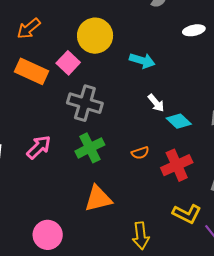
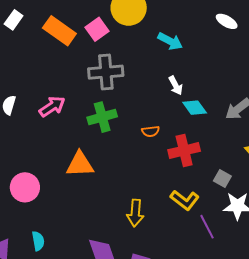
white ellipse: (194, 30) -> (227, 21), turned 30
gray cross: (85, 103) -> (106, 72), turned -32
orange triangle: (98, 199) -> (80, 164), moved
pink circle: (48, 235) -> (25, 187), moved

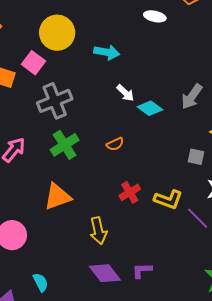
red cross: (184, 150) -> (130, 192), moved, size x0.7
gray square: (222, 178) -> (196, 157), moved
yellow arrow: (135, 213) -> (98, 231), moved

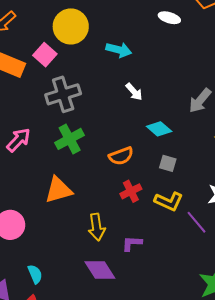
cyan diamond: (150, 108) -> (159, 129), moved
orange semicircle: (115, 144) -> (121, 156), moved, size x1.4
gray square: (196, 157) -> (168, 163), moved
purple L-shape: (142, 270) -> (132, 243), moved

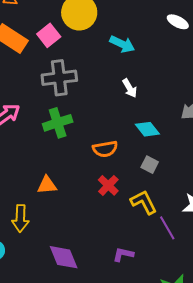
orange triangle: (59, 190) -> (47, 185), moved, size x0.7
red cross: (131, 191) -> (108, 185), turned -30
yellow L-shape: (169, 201) -> (144, 202), turned -152
yellow arrow: (97, 227) -> (20, 218), moved
purple L-shape: (132, 243) -> (123, 254), moved

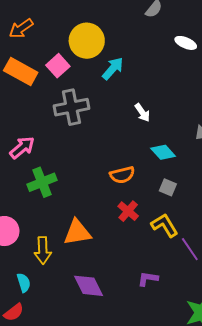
cyan arrow: (122, 44) -> (113, 69), moved, turned -70
green cross: (58, 123) -> (42, 182), moved
orange triangle: (47, 185) -> (77, 232), moved, size x1.4

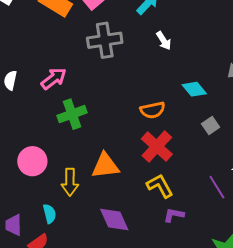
white arrow: (142, 113) -> (164, 41), moved
gray square: (168, 187) -> (211, 125), moved, turned 30
red cross: (128, 211) -> (157, 147), size x1.5
yellow L-shape: (165, 225) -> (160, 186), moved

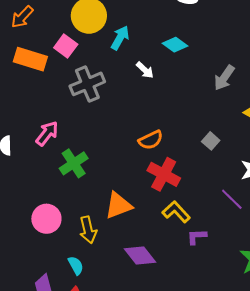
cyan diamond: (194, 89) -> (175, 45), moved

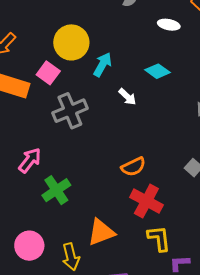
yellow L-shape: (176, 212) -> (159, 238), turned 36

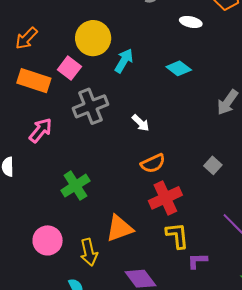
white arrow: (127, 97) -> (141, 123), moved
pink arrow: (30, 160) -> (41, 130), moved
red cross: (146, 201) -> (165, 198), turned 36

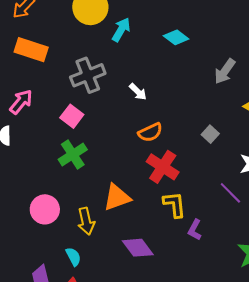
pink square: (69, 68) -> (72, 116), moved
pink arrow: (41, 130) -> (21, 102), moved
red cross: (165, 198) -> (163, 167), turned -32
purple L-shape: (197, 261) -> (195, 230), turned -60

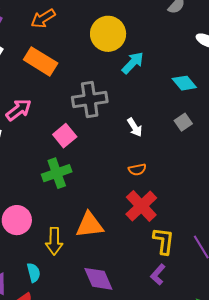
orange semicircle: (150, 132) -> (137, 170), size x0.7
gray square: (210, 134) -> (183, 122), moved
yellow L-shape: (175, 205) -> (164, 241), moved

